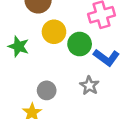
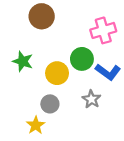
yellow circle: (54, 32) -> (57, 73), moved

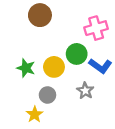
green star: (23, 61) -> (26, 68), moved

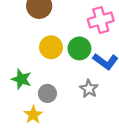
yellow circle: (54, 67) -> (51, 47), moved
green star: (26, 68) -> (21, 79), moved

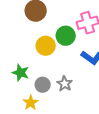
green circle: (79, 48) -> (66, 36), moved
gray star: (89, 89) -> (65, 84), moved

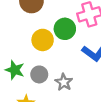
gray circle: (43, 85) -> (39, 74), moved

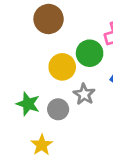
gray star: (64, 82) -> (84, 94), moved

